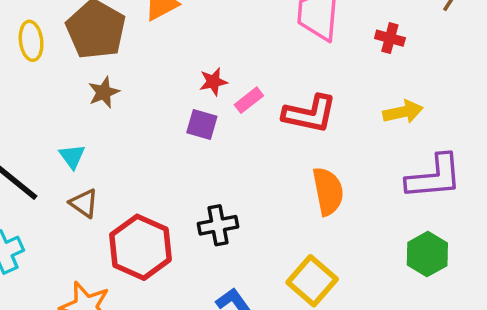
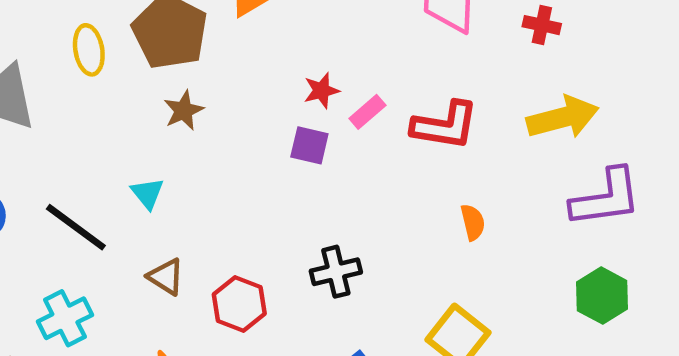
yellow arrow: (403, 112) -> (563, 117), size x1.4
orange semicircle: (328, 191) -> (473, 222), size x0.6
brown triangle: (84, 203) -> (166, 277), moved
red hexagon: (140, 247) -> (239, 304), size x0.7

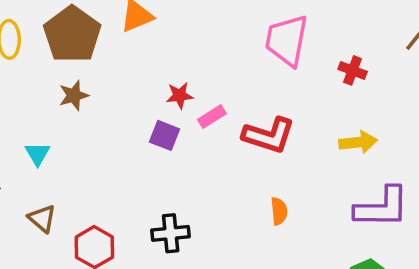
yellow arrow: (563, 117) -> (358, 142), size x0.7

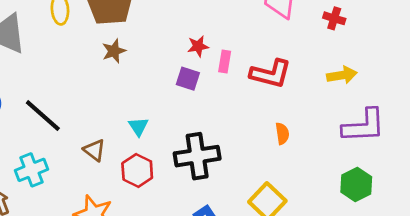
pink rectangle: (212, 117) -> (225, 61), turned -45
cyan triangle: (37, 154) -> (138, 127), moved
black cross: (171, 233) -> (197, 156), size x1.5

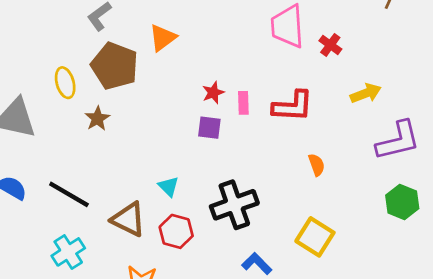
red cross: (334, 18) -> (330, 45), moved, turned 30
brown star: (114, 51) -> (97, 119), moved
brown triangle: (94, 150) -> (128, 219), size x1.5

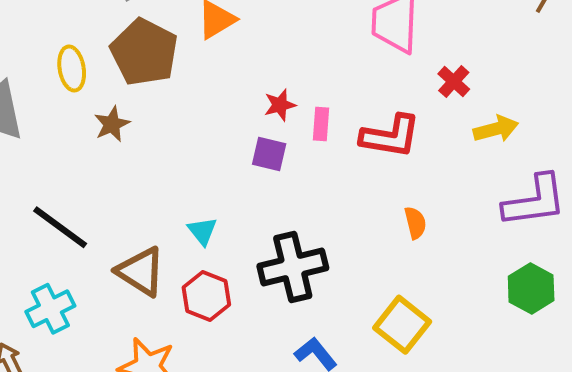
red cross: (330, 45) -> (454, 82), moved

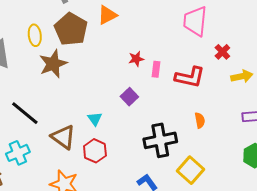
brown star: (112, 124) -> (53, 64), size x1.6
purple square: (269, 154) -> (129, 97), moved, turned 30
black cross: (293, 267) -> (160, 140), moved

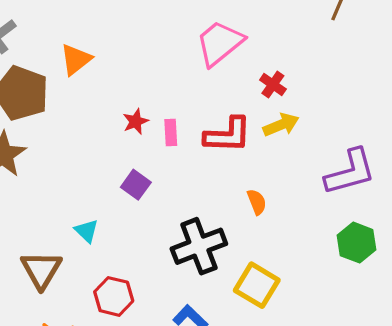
pink trapezoid: (195, 21) -> (220, 43), turned 56
yellow arrow: (242, 76) -> (281, 125), moved
brown triangle: (63, 137) -> (41, 270), turned 36
red hexagon: (95, 151) -> (114, 296), moved

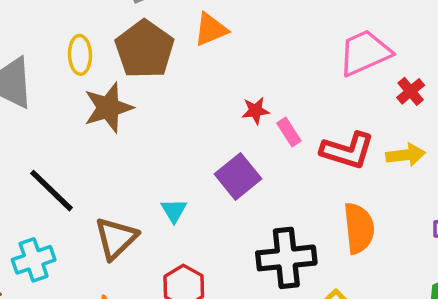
red cross: (273, 84) -> (411, 91), moved
pink rectangle: (171, 132) -> (289, 132), turned -45
purple square: (136, 185) -> (238, 176), size x1.4
orange semicircle: (257, 202) -> (359, 228), size x1.8

